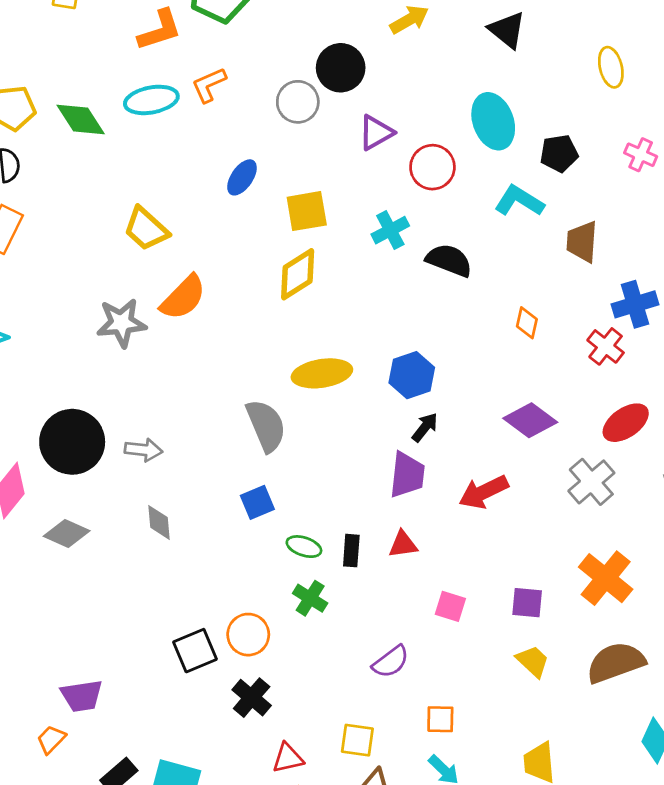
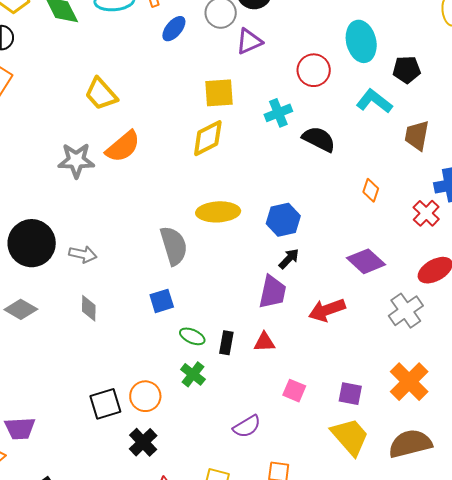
purple triangle: (376, 133) -> (249, 41), moved
blue ellipse: (242, 177) -> (174, 29), moved
yellow trapezoid: (533, 661) -> (350, 437), size x1.6

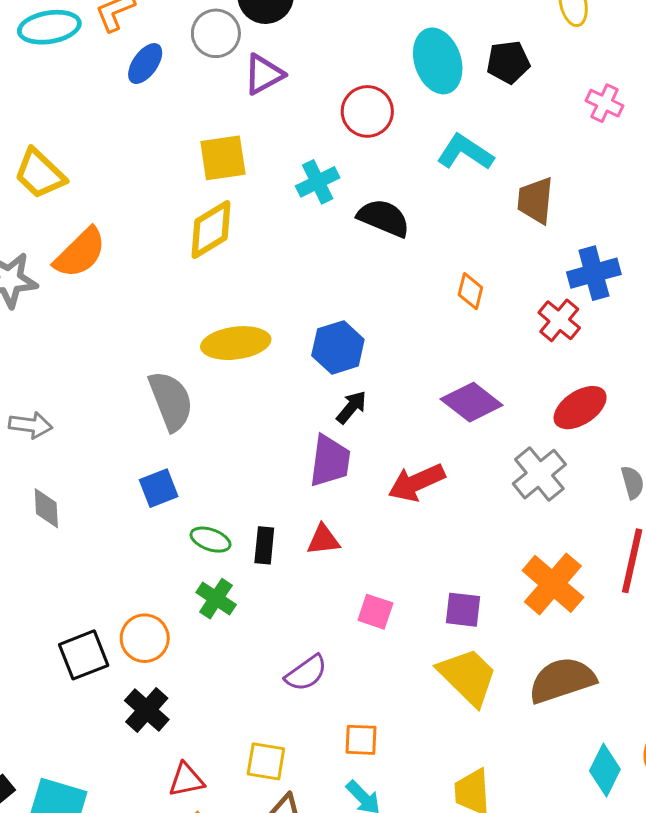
black pentagon: (407, 70) -> (508, 62), moved

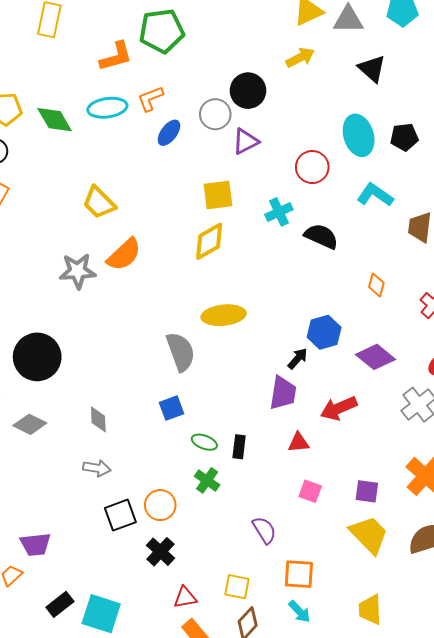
blue hexagon: (338, 347) -> (324, 332), moved
gray arrow: (31, 425) -> (97, 468), moved
red triangle: (323, 540) -> (299, 443), moved
purple semicircle: (306, 673) -> (264, 530), turned -88
orange square: (361, 740) -> (299, 574), size x1.4

